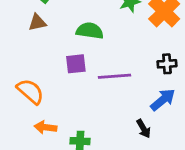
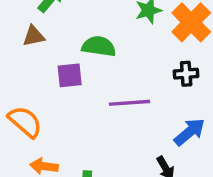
purple square: (76, 64) -> (70, 75), moved
black cross: (167, 64) -> (186, 74), moved

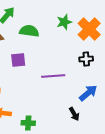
green semicircle: (99, 46) -> (29, 31), moved

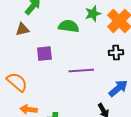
green semicircle: (29, 31) -> (69, 26), moved

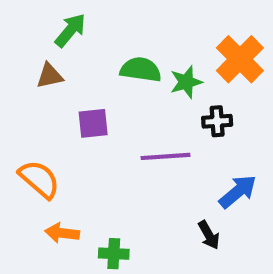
green star: (93, 14) -> (186, 82), moved
black cross: (116, 53) -> (217, 121), moved

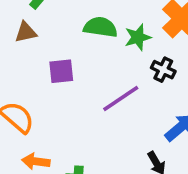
black cross: (217, 121) -> (163, 70), turned 30
purple line: (165, 156) -> (121, 99), turned -30

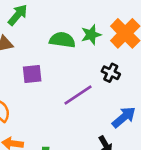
green star: (138, 37) -> (91, 35), moved

